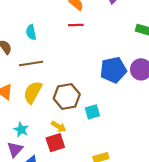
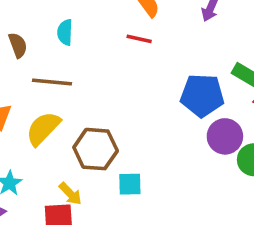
blue pentagon: (113, 70) -> (202, 95), moved

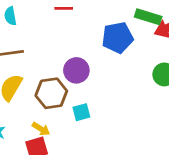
purple circle: (225, 136) -> (76, 70), moved

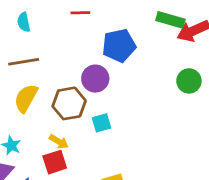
blue pentagon: (118, 38) -> (119, 46), moved

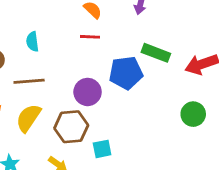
green rectangle: (170, 20) -> (156, 53), moved
purple circle: (95, 79) -> (88, 92), moved

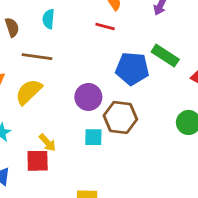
purple circle: (88, 92) -> (88, 97), moved
brown hexagon: (71, 127) -> (120, 117), moved

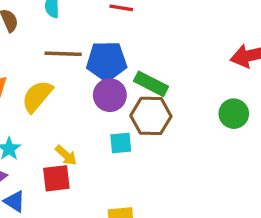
green rectangle: (165, 56) -> (151, 84), moved
brown line: (37, 57) -> (63, 54), moved
blue pentagon: (132, 69) -> (107, 61), moved

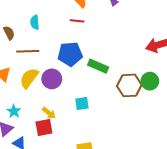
brown line: (63, 54) -> (28, 51), moved
purple circle: (110, 95) -> (52, 79), moved
brown hexagon: (151, 116) -> (129, 85), moved

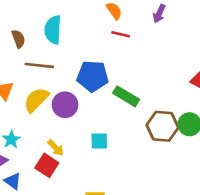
red line: (77, 21) -> (121, 34), moved
cyan semicircle: (35, 22) -> (53, 30), size x1.5
red square: (44, 128) -> (47, 165), turned 36

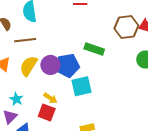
blue pentagon: (93, 76) -> (68, 65), moved
brown hexagon: (163, 126) -> (126, 27), moved
cyan square: (99, 141) -> (81, 86), size x1.5

